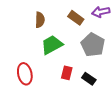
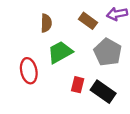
red ellipse: (25, 74) -> (29, 71), moved
black rectangle: (89, 79) -> (103, 92), size x1.5

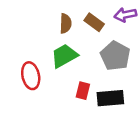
brown semicircle: (46, 23) -> (66, 23), moved
black rectangle: (103, 92) -> (110, 98), turned -40

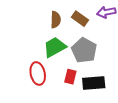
gray pentagon: (115, 56) -> (84, 50), moved
red ellipse: (31, 76) -> (38, 73), moved

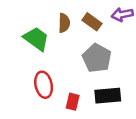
green trapezoid: (55, 47) -> (36, 39), moved, turned 65
red rectangle: (70, 77) -> (73, 102), moved

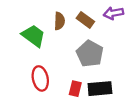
red rectangle: (73, 102) -> (75, 89), moved

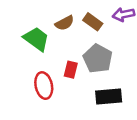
brown semicircle: (59, 21) -> (65, 23), turned 60
red rectangle: (75, 89) -> (71, 70), moved

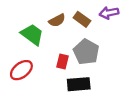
red ellipse: (44, 86) -> (21, 70), moved, turned 65
black rectangle: (109, 97) -> (79, 84), moved

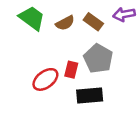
green trapezoid: (32, 34) -> (32, 18), moved
red ellipse: (21, 70) -> (45, 79), moved

